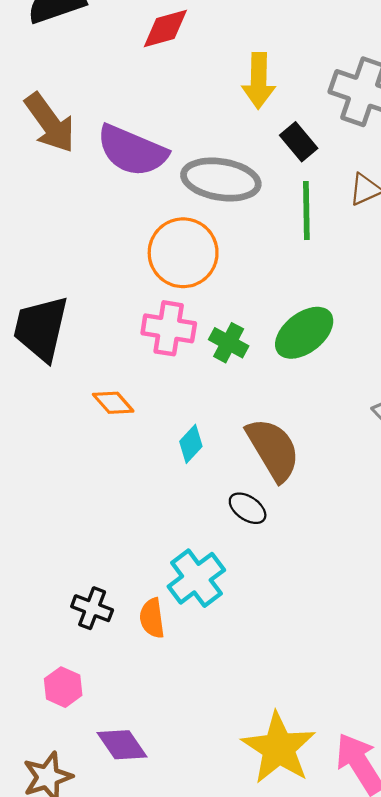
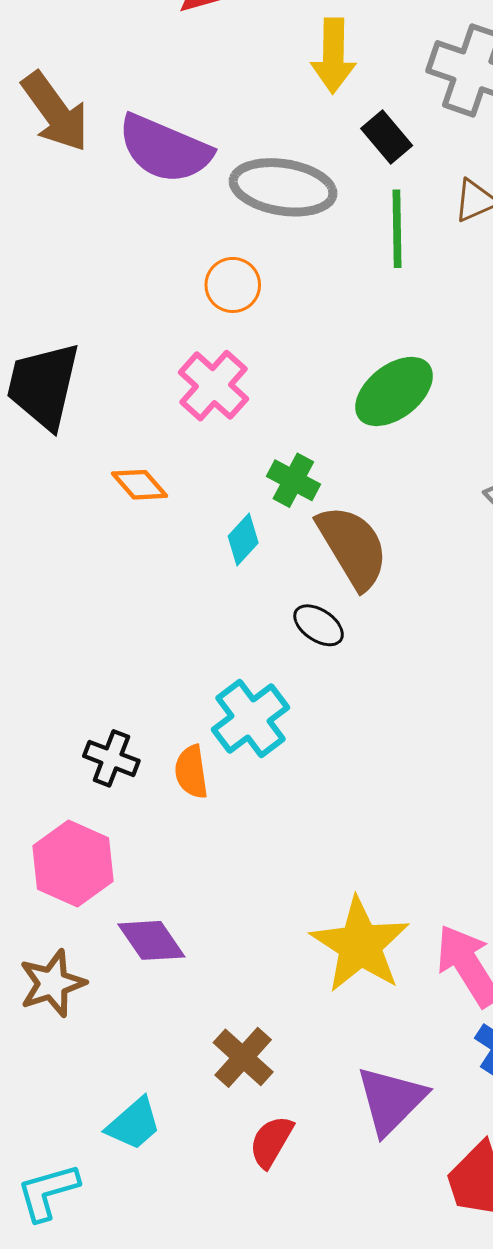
orange circle: (183, 253) -> (233, 285), size x0.6
pink cross: (169, 328) -> (214, 386), turned 33
green cross: (229, 343) -> (293, 480), moved
pink hexagon: (63, 687) -> (73, 863), size x1.6

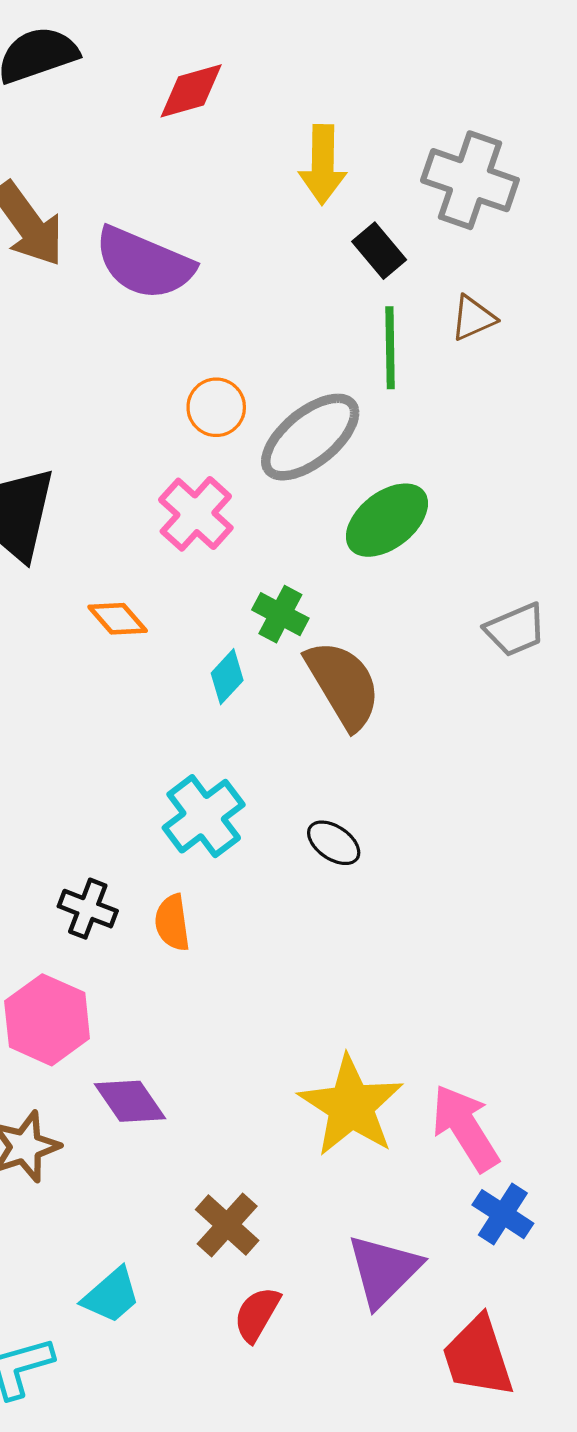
gray ellipse: (283, 187) -> (310, 437), moved, turned -48
black ellipse: (319, 625) -> (334, 843), moved
cyan cross: (251, 718) -> (204, 816), moved

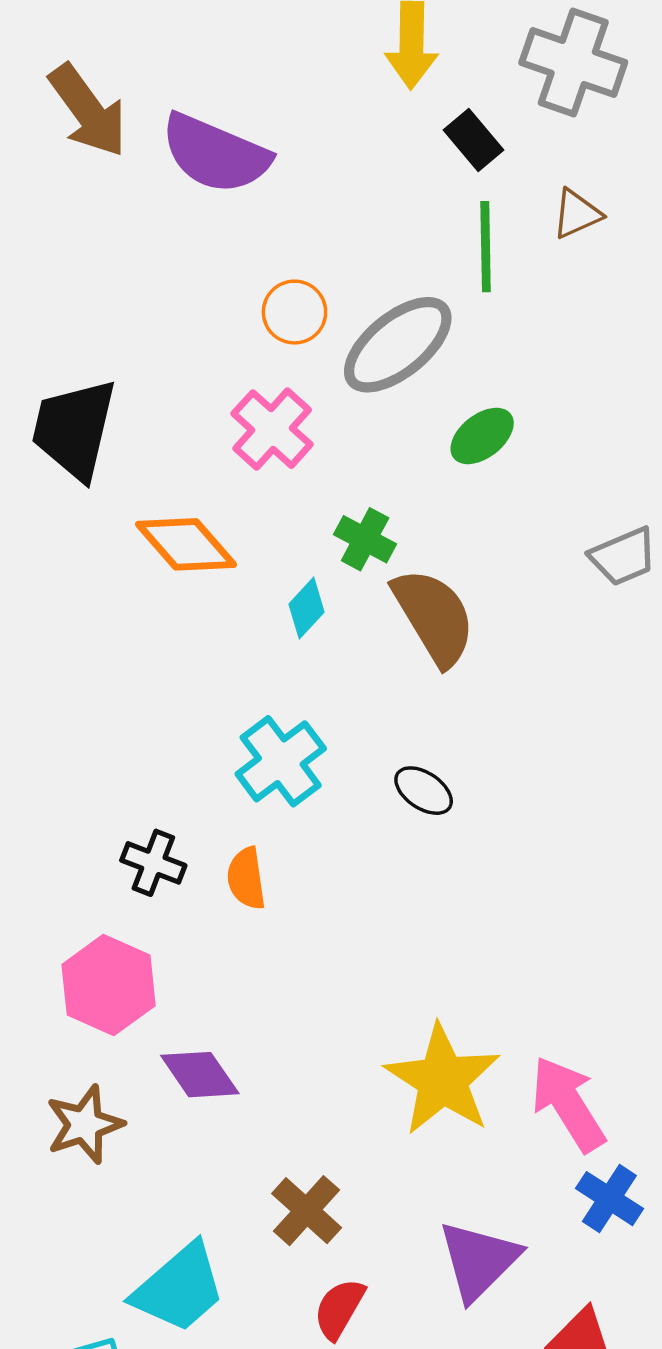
green ellipse: (387, 520) -> (482, 436), size x0.7
orange diamond: (118, 619) -> (186, 544), size x1.5
cyan trapezoid: (111, 1295) -> (179, 1288), size x1.5

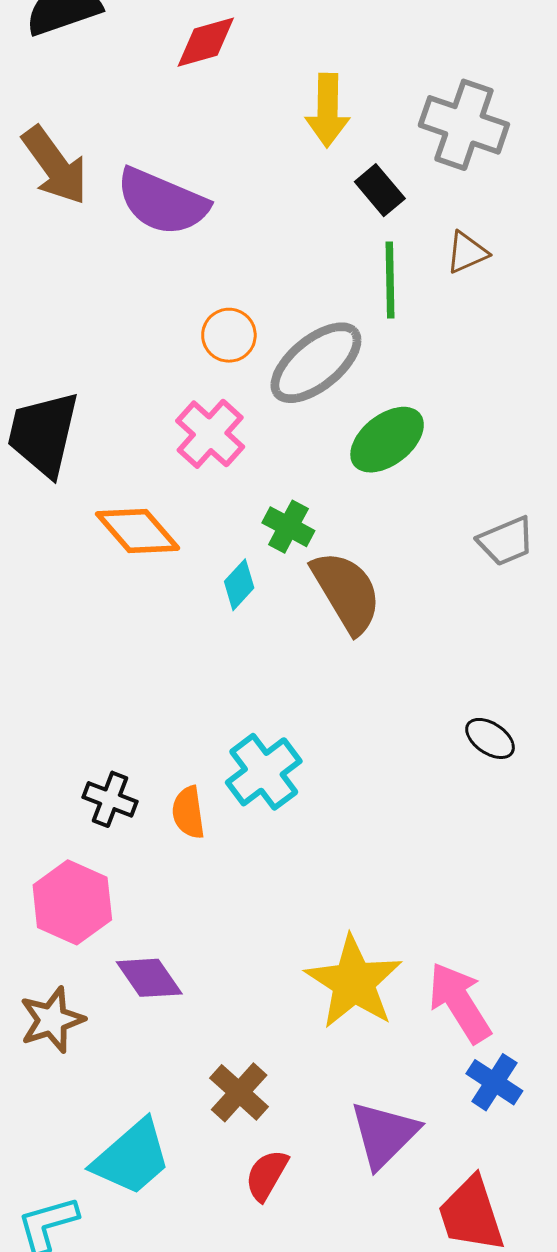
green ellipse: (482, 436) -> (387, 440), size x1.4
cyan cross: (281, 761) -> (264, 772), moved
black ellipse: (424, 791) -> (490, 738), moved

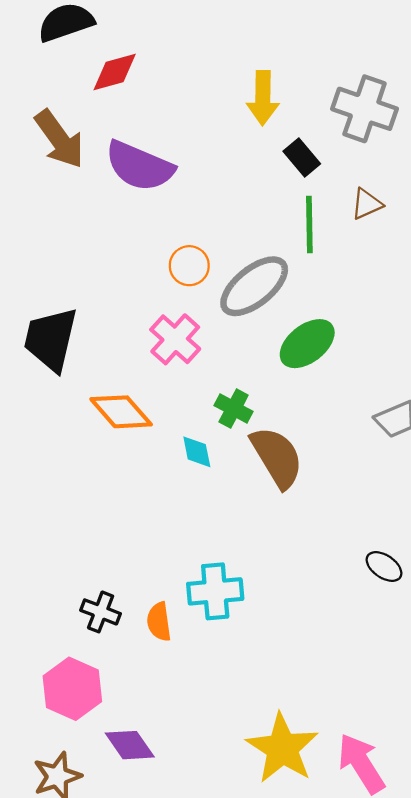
red diamond: (206, 42) -> (115, 72), moved
cyan diamond: (239, 585) -> (197, 452), turned -54
cyan cross: (264, 772) -> (215, 591), turned 32

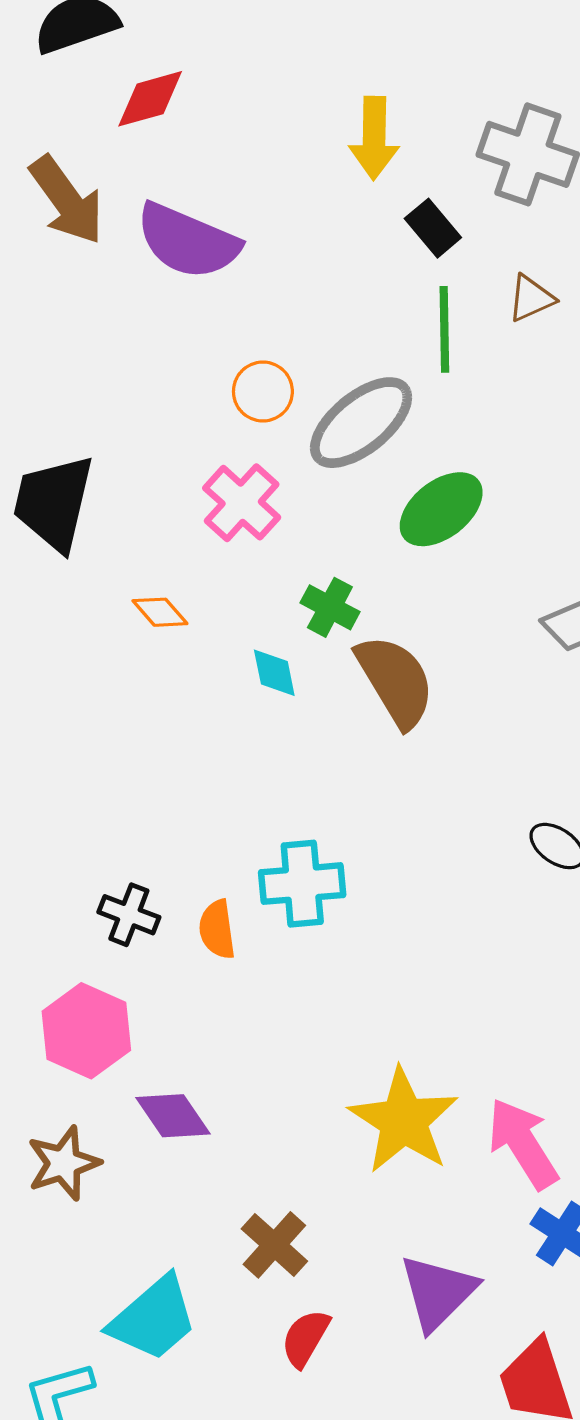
orange diamond: (121, 412) -> (160, 612), size x0.6

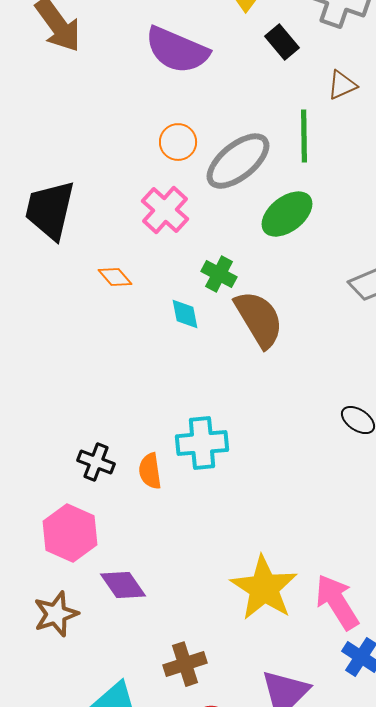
purple semicircle: (188, 241) -> (177, 50), moved
green line: (444, 329) -> (304, 136), moved
brown cross: (274, 1245) -> (185, 664), turned 30

